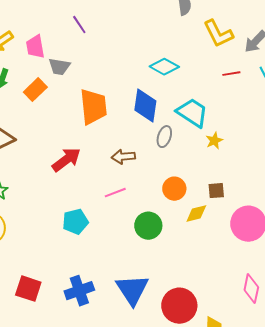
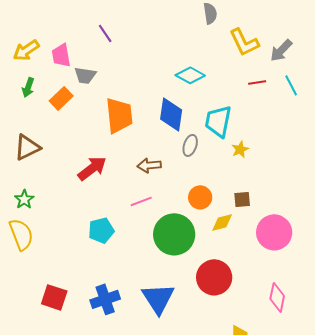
cyan trapezoid: (192, 113) -> (218, 121), turned -112
green circle: (148, 226) -> (174, 234), size x1.5
red circle: (179, 306) -> (214, 277), moved

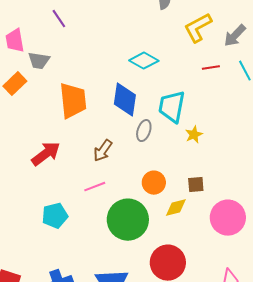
yellow L-shape: (244, 42) -> (198, 28), turned 88
brown arrow: (149, 165) -> (103, 151), turned -50

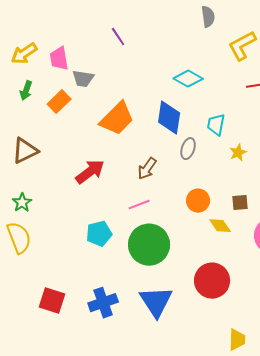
purple line: (59, 19) -> (118, 37), moved
orange trapezoid: (73, 101) -> (117, 119), turned 51
cyan trapezoid: (172, 107) -> (216, 125), size x0.7
yellow diamond: (176, 208) -> (220, 226), turned 70
green circle: (128, 220) -> (149, 245), moved

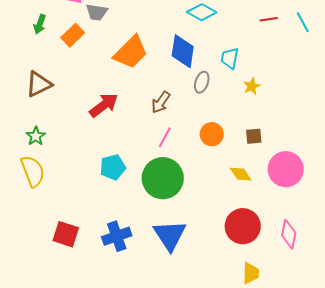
pink line: (139, 205) -> (165, 137), moved, turned -40
yellow diamond: (220, 226) -> (241, 174), moved
red circle: (212, 281) -> (243, 226), moved

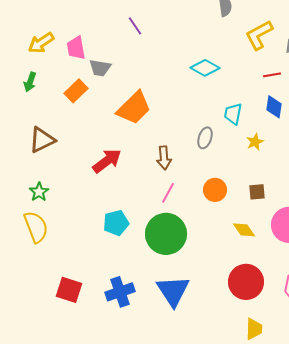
green arrow: (40, 24) -> (30, 82), moved
blue diamond: (183, 51) -> (274, 107), moved, size x0.7
brown arrow: (161, 102) -> (164, 158), turned -40

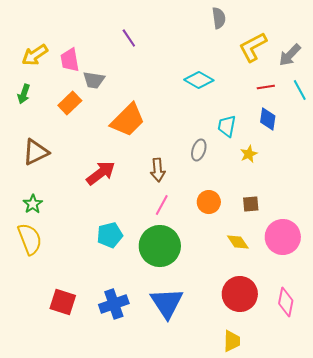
yellow trapezoid: (254, 329) -> (232, 341), moved

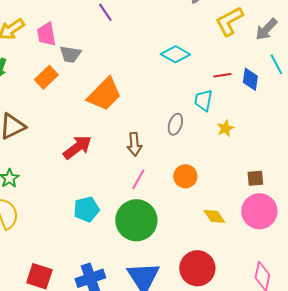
red line: (266, 87) -> (222, 75), moved
blue diamond: (268, 119) -> (250, 79), moved
brown square: (251, 204) -> (255, 178), moved
red circle: (240, 294) -> (197, 268), moved

